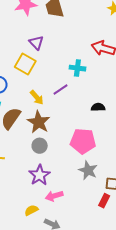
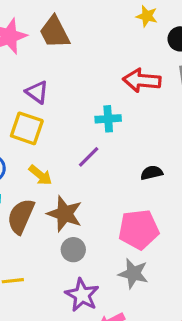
yellow arrow: (37, 98) -> (40, 175), moved
gray star: (88, 170) -> (133, 273), moved

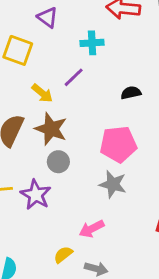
purple triangle: (37, 92) -> (48, 17), moved
yellow arrow: (40, 175) -> (42, 93), moved
purple star: (82, 295) -> (36, 195), moved

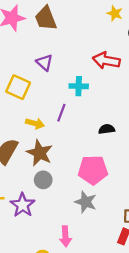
purple line: (74, 77) -> (61, 113), turned -30
yellow arrow: (42, 93) -> (35, 123), turned -30
pink arrow: (92, 229) -> (65, 236), turned -72

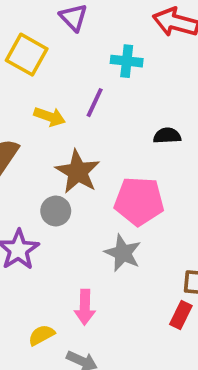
brown star: (40, 153) -> (78, 172), moved

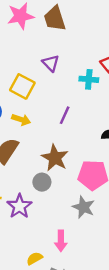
cyan cross: (127, 61) -> (89, 79), moved
yellow arrow: (50, 117) -> (21, 120), moved

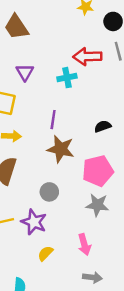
purple triangle: (51, 63) -> (25, 72), turned 30
brown star: (55, 158) -> (61, 149), moved
yellow semicircle: (34, 258) -> (45, 253), moved

